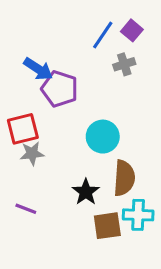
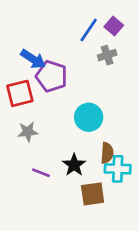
red square: (23, 129) -> (20, 93), moved
brown semicircle: (124, 178) -> (107, 153), size x0.7
purple line: (26, 209) -> (41, 173), moved
cyan cross: (138, 215) -> (118, 169), moved

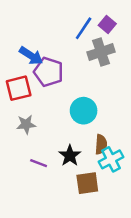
gray cross: (107, 55) -> (101, 52), size x1.5
cyan cross: (118, 169) -> (111, 159), turned -30

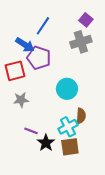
blue line: (84, 28) -> (43, 26), moved
black star: (70, 156) -> (46, 143), moved
cyan cross: (111, 159) -> (68, 127), moved

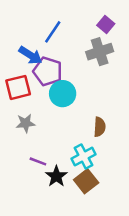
cyan circle: (67, 89) -> (63, 94), moved
brown semicircle: (81, 116) -> (100, 127), moved
brown square: (70, 147) -> (86, 181), turned -30

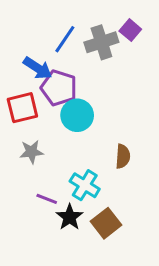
gray cross: (100, 52) -> (101, 42), moved
cyan cross: (84, 157) -> (85, 185), moved, turned -30

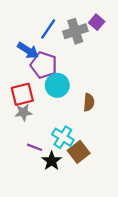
red square: (22, 108) -> (22, 94), moved
brown semicircle: (123, 156) -> (89, 102), moved
brown square: (106, 223) -> (79, 152), moved

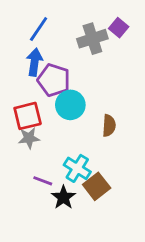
blue line: (48, 29) -> (39, 29), moved
blue arrow: (28, 50) -> (34, 62), turned -115

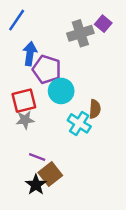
blue line: (39, 29) -> (17, 20), moved
cyan cross: (77, 168) -> (79, 123), moved
brown square: (97, 186) -> (50, 174), moved
black star: (63, 197) -> (36, 185), moved

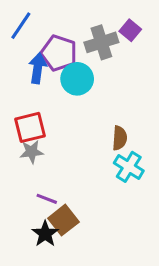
purple pentagon: (47, 69) -> (59, 53), moved
cyan circle: (61, 91) -> (77, 79), moved
cyan cross: (79, 123) -> (129, 167), moved

